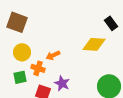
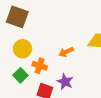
orange arrow: (53, 55) -> (66, 52), moved
green square: (20, 77) -> (20, 75), turned -32

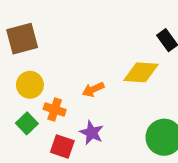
brown square: (17, 17) -> (22, 39), turned -35

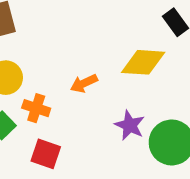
purple star: (92, 133) -> (130, 125), moved

